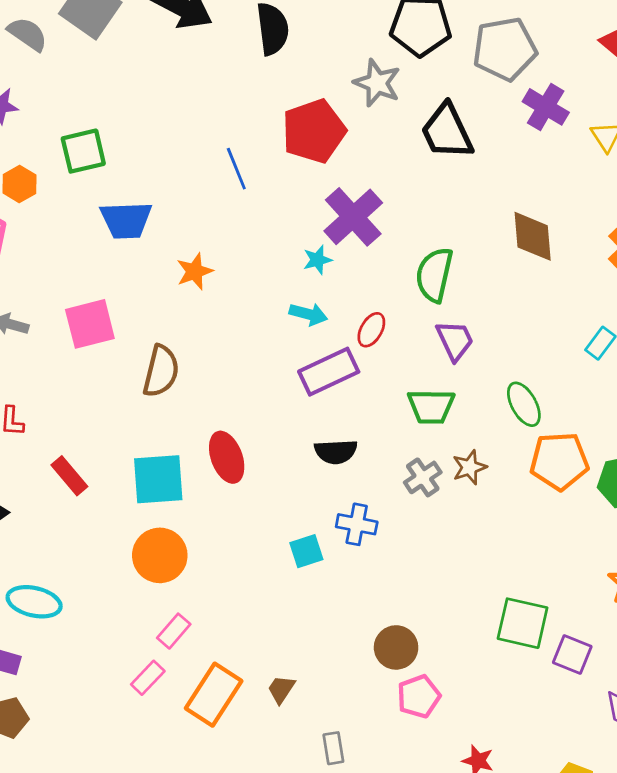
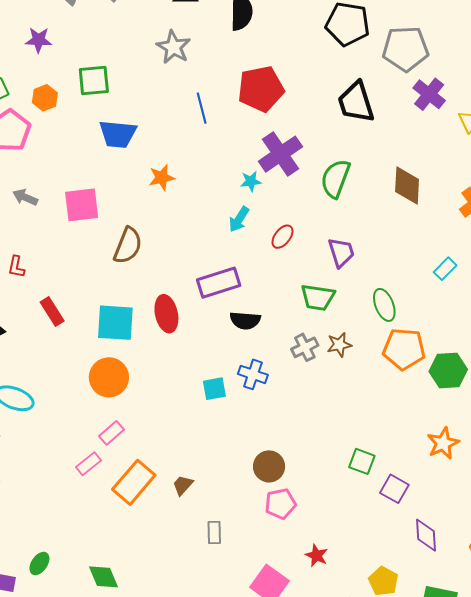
gray star: (377, 83) -> (173, 47), moved
green semicircle: (434, 275) -> (335, 179), moved
cyan arrow: (308, 314) -> (239, 219), turned 100
purple rectangle: (329, 372) -> (219, 283), moved
green square: (523, 623) -> (362, 461), size x0.7

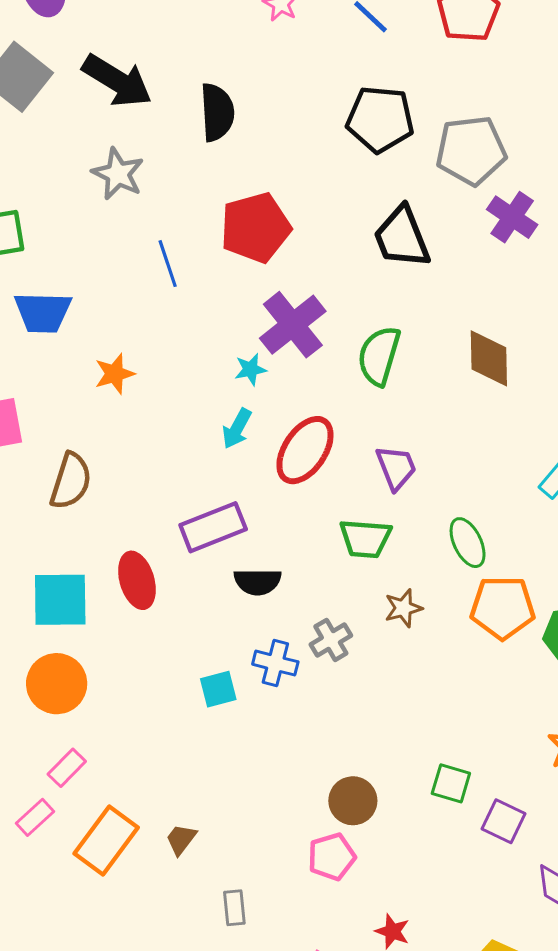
red ellipse: (282, 237) -> (305, 450), size x1.8
gray cross: (305, 347) -> (331, 640), moved
brown circle: (269, 466) -> (353, 801), moved

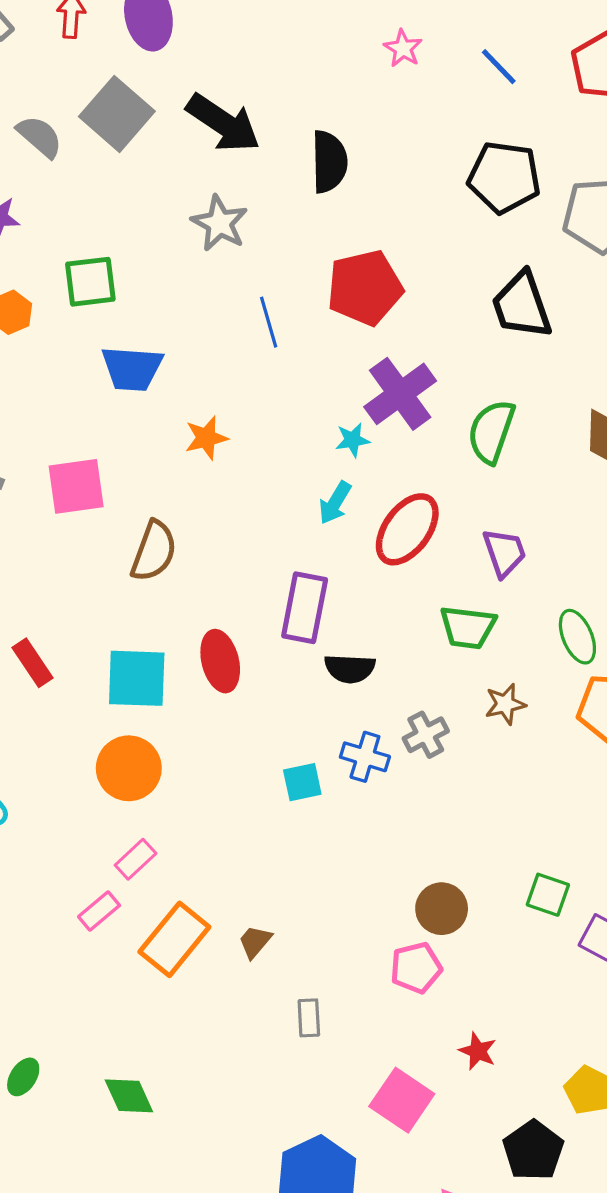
purple rectangle: (213, 527) -> (305, 608), turned -60

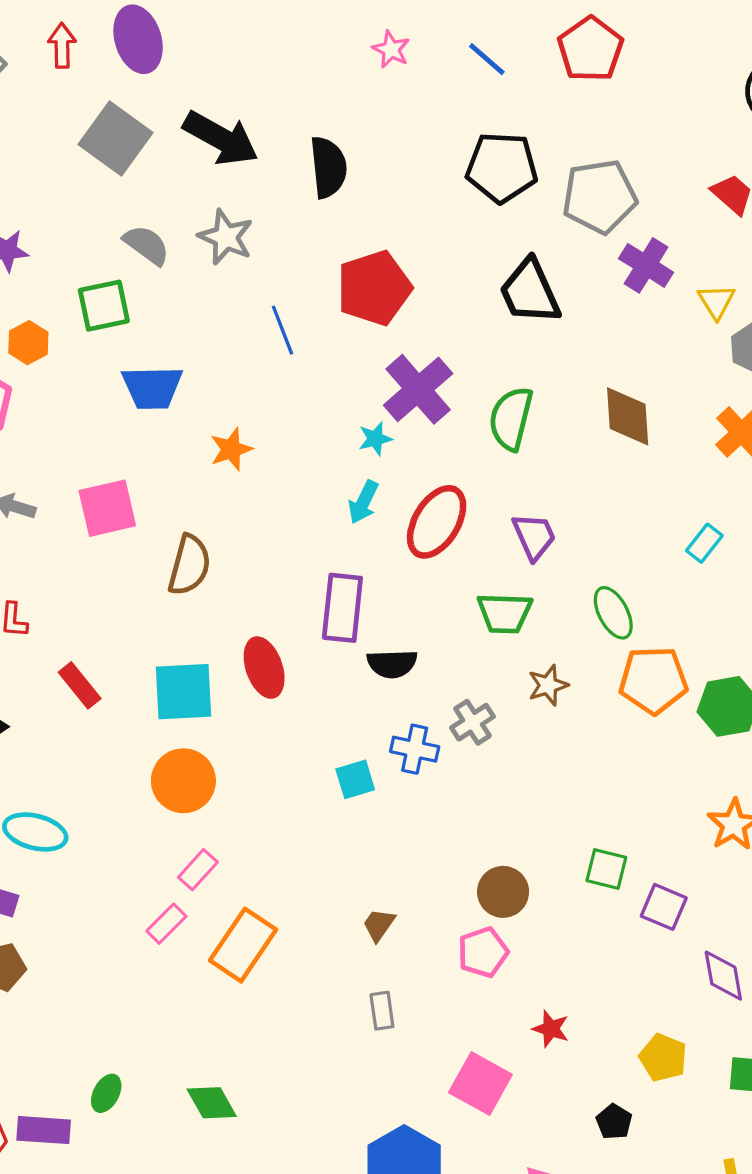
gray semicircle: (40, 137) -> (147, 245), moved
brown trapezoid: (255, 942) -> (379, 925), moved
black pentagon: (533, 1150) -> (614, 1122), size x0.6

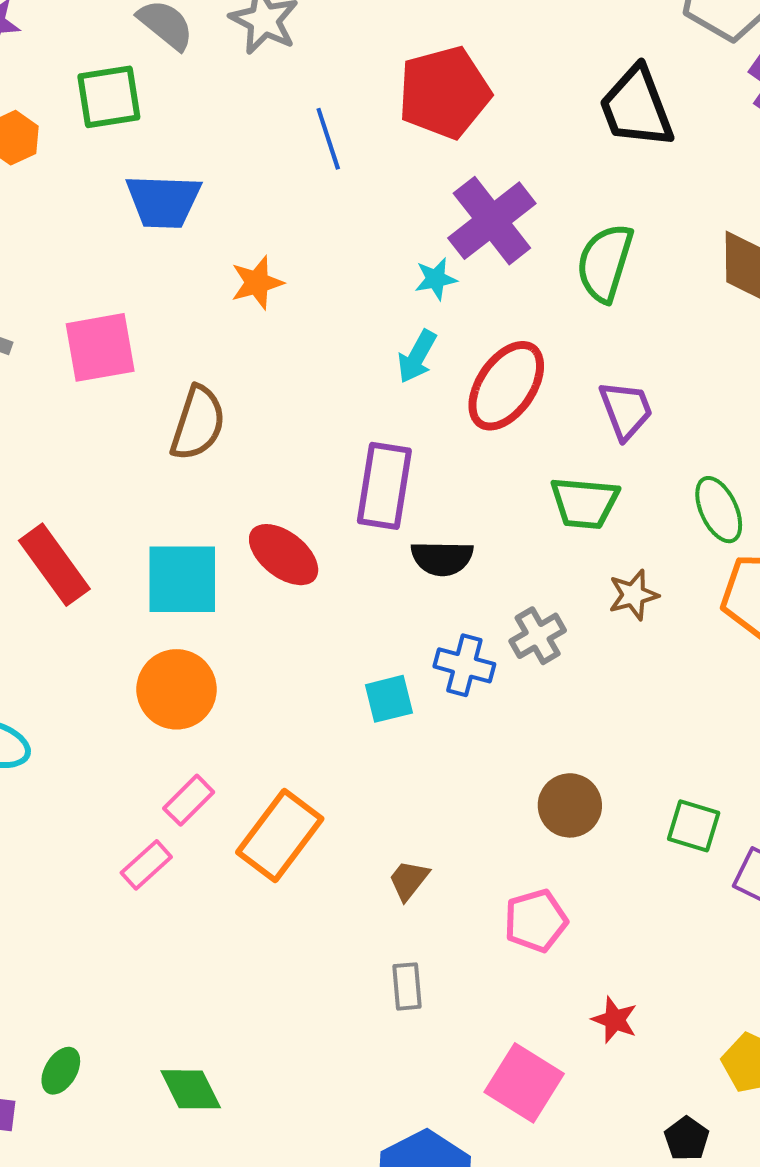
red ellipse: (264, 668) -> (284, 555), turned -36
red rectangle: (80, 685) -> (54, 565), size x1.4
brown circle: (503, 892) -> (570, 805), moved
orange rectangle: (243, 945) -> (280, 835), moved

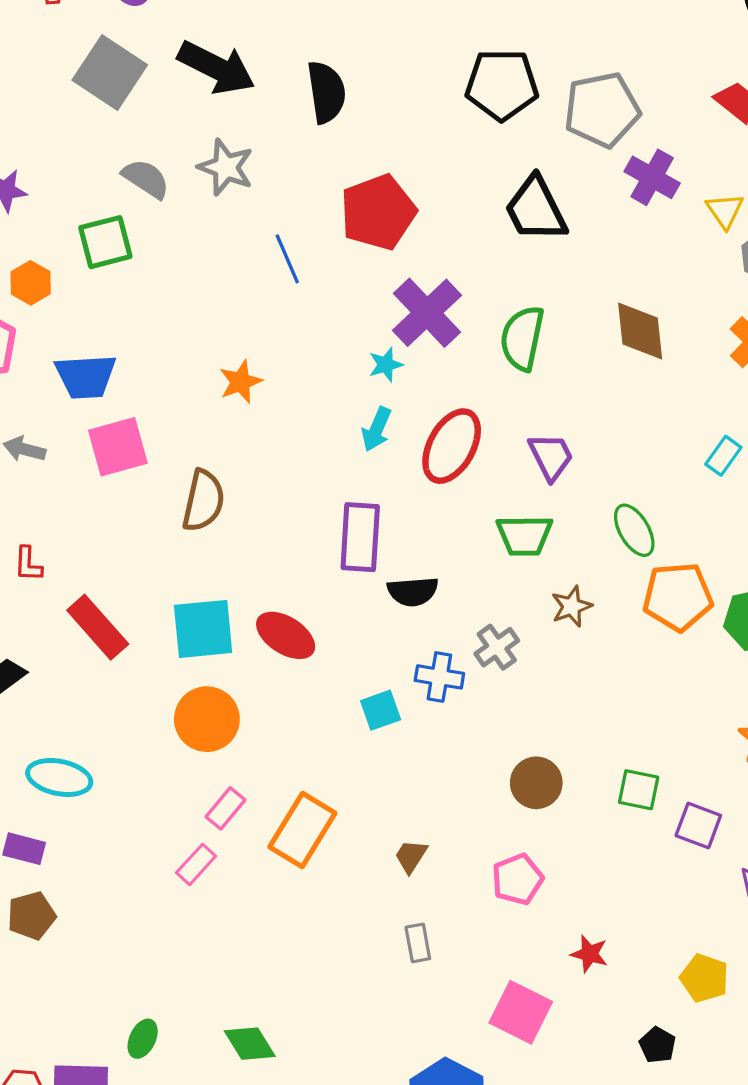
blue trapezoid: (163, 201) -> (86, 376), moved
red ellipse: (284, 555) -> (286, 635), moved

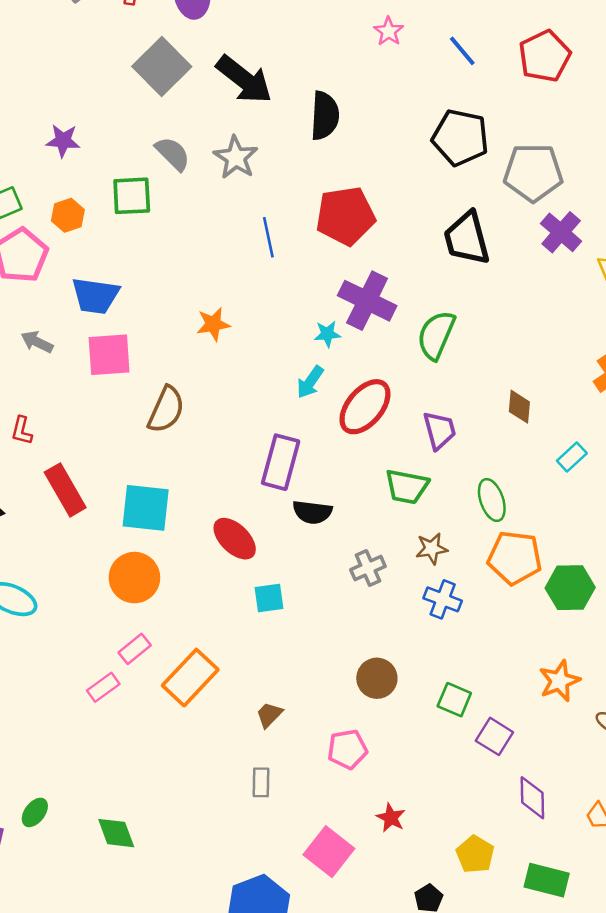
purple cross: (427, 313) -> (367, 301), turned -32
brown diamond: (640, 331) -> (519, 407), moved, size x0.7
red ellipse: (286, 635) -> (235, 539), moved
blue cross: (439, 677) -> (443, 599), moved

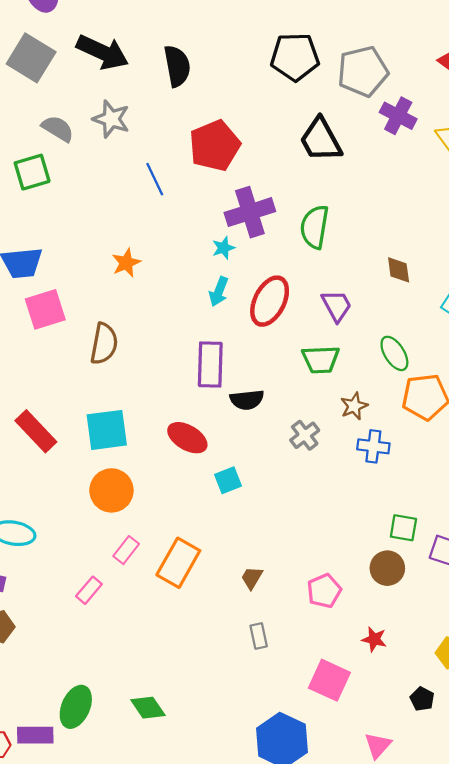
purple cross: (367, 301) -> (250, 212), turned -30
brown circle: (377, 678) -> (387, 568), moved
pink rectangle: (103, 687) -> (89, 590), moved
green ellipse: (35, 812) -> (76, 707), size x1.6

